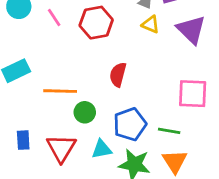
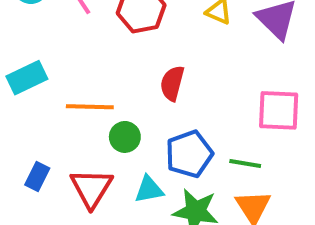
blue rectangle: (23, 140) -> (37, 177), turned 30

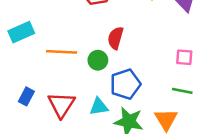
pink square: (279, 110) -> (184, 57), size x0.6
green circle: (125, 137) -> (98, 60), moved
green line: (245, 163) -> (182, 91), moved

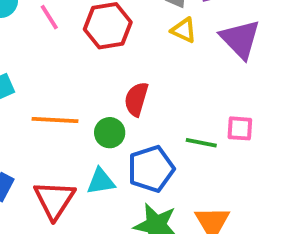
green line: (182, 91) -> (201, 143), moved
cyan triangle: (99, 107) -> (101, 181), moved

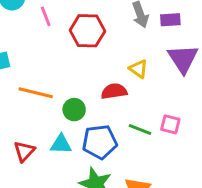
yellow triangle: (184, 30) -> (138, 69), moved
red semicircle: (136, 99) -> (114, 91), moved, turned 55
red triangle: (54, 200) -> (24, 151), size x0.7

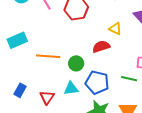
green line: (140, 130) -> (129, 79), moved
blue pentagon: (100, 142) -> (97, 83), turned 30

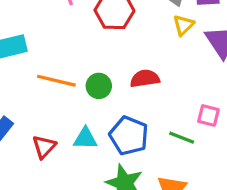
yellow triangle: (115, 29) -> (183, 25), moved, turned 40
green circle: (76, 63) -> (99, 86), moved

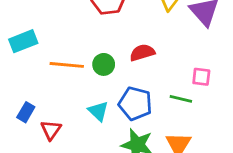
cyan triangle: (85, 138) -> (98, 111), turned 50
red triangle: (44, 147) -> (51, 130), moved

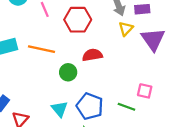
red semicircle: (142, 53) -> (92, 55), moved
orange line: (67, 65) -> (42, 49), moved

